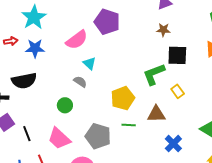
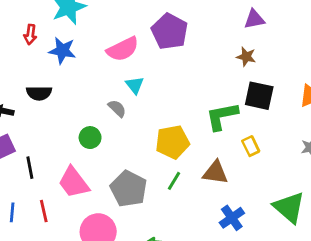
red arrow: (11, 41) -> (30, 35), turned 96
black semicircle: (24, 81) -> (39, 93), size x0.7
green line: (129, 125) -> (174, 181), turned -72

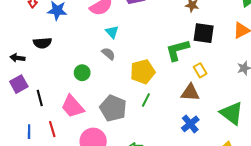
gray semicircle: (117, 108) -> (108, 54), moved
brown triangle: (215, 173) -> (190, 93), moved

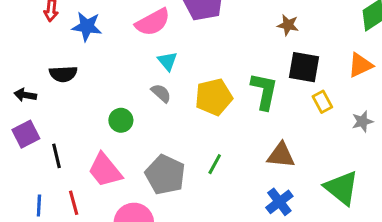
green L-shape: (178, 50) -> (264, 91), turned 115
yellow rectangle: (200, 70) -> (322, 102), moved
yellow pentagon: (143, 72) -> (214, 97), moved

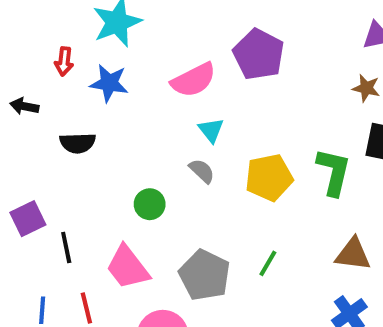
black arrow: (25, 95) -> (24, 106), moved

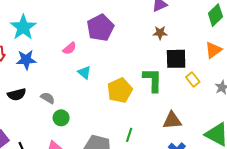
purple pentagon: (259, 54) -> (100, 28), turned 30
pink semicircle: (194, 80) -> (70, 48), size x0.6
gray semicircle: (202, 171) -> (48, 98), moved

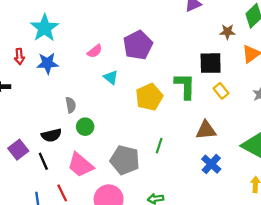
purple pentagon: (100, 28) -> (138, 45), moved
brown star: (160, 33) -> (227, 32), moved
yellow rectangle: (193, 79) -> (221, 91), moved
black semicircle: (17, 94) -> (51, 135), moved
gray semicircle: (48, 98) -> (71, 105), turned 48

